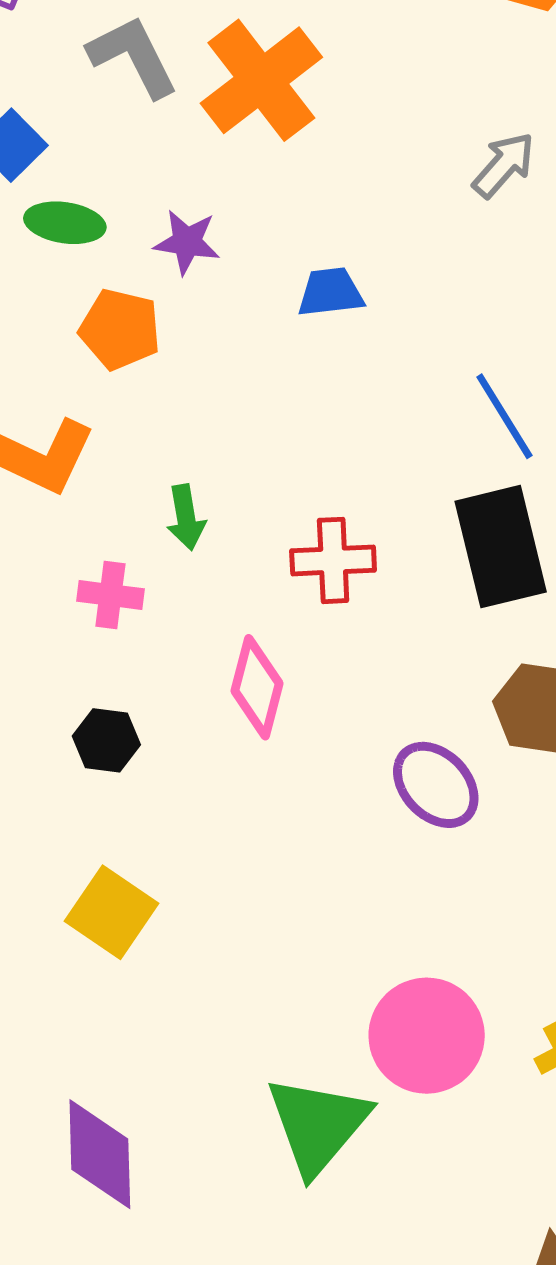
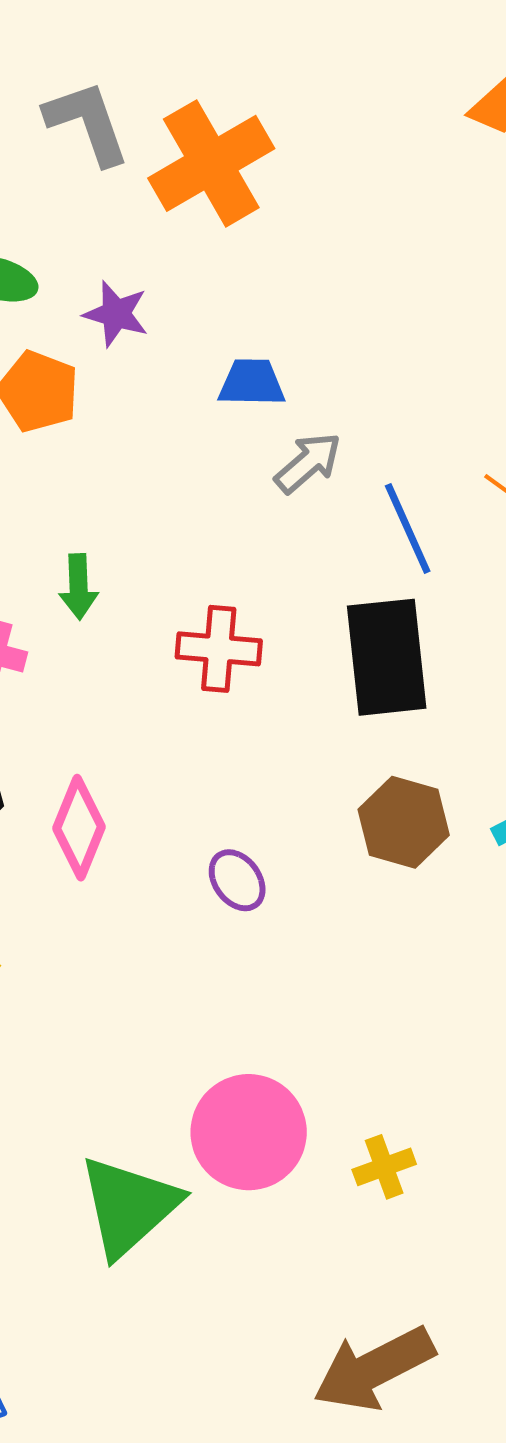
gray arrow: (504, 165) -> (308, 463), moved
pink diamond: (257, 687) -> (79, 828), moved
purple ellipse: (436, 785) -> (237, 880), moved, size x0.7

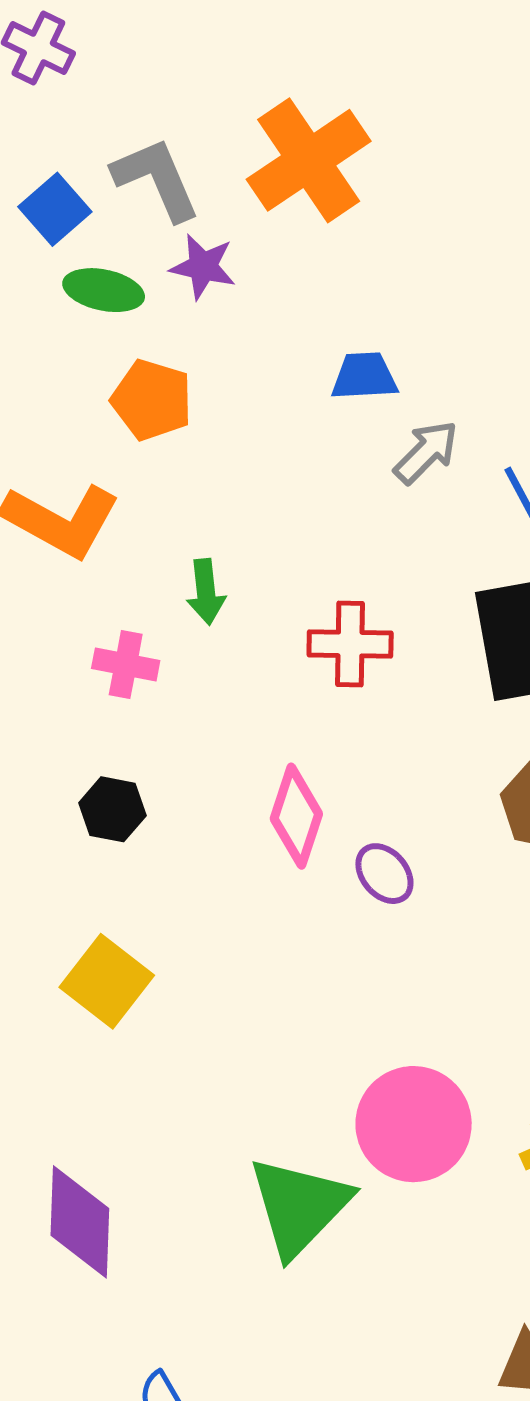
gray L-shape: (87, 123) -> (156, 179), moved
purple star: (116, 314) -> (203, 267), moved
pink diamond: (79, 828) -> (296, 816), moved

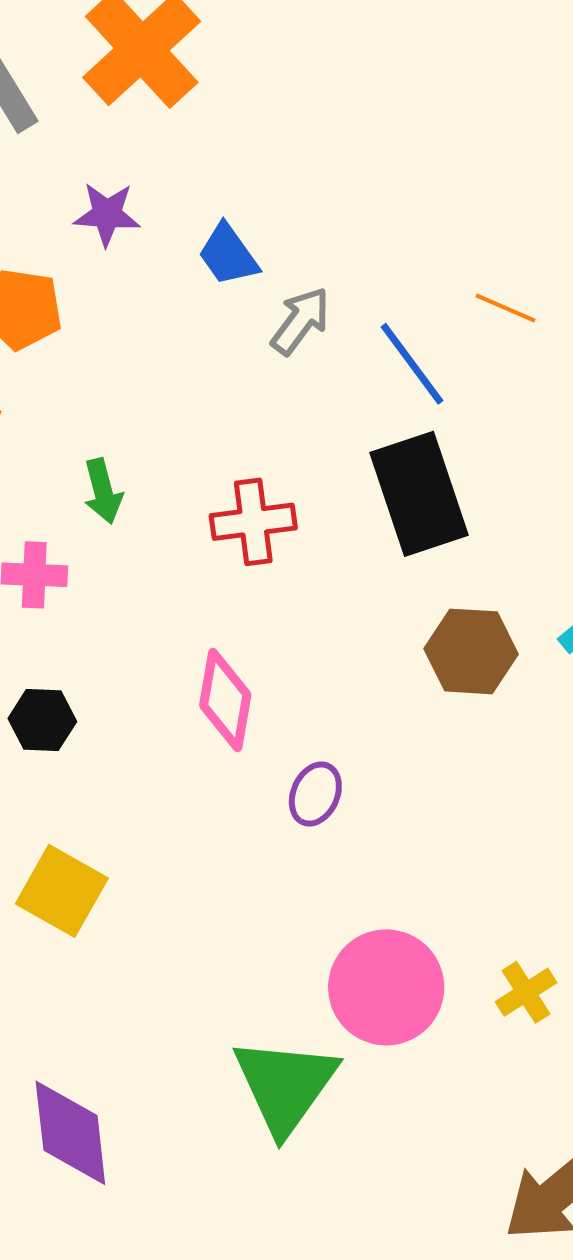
purple star: (203, 267) -> (107, 214), moved
blue trapezoid: (364, 376) -> (228, 255), turned -114
purple ellipse: (384, 874) -> (315, 794), moved, turned 72

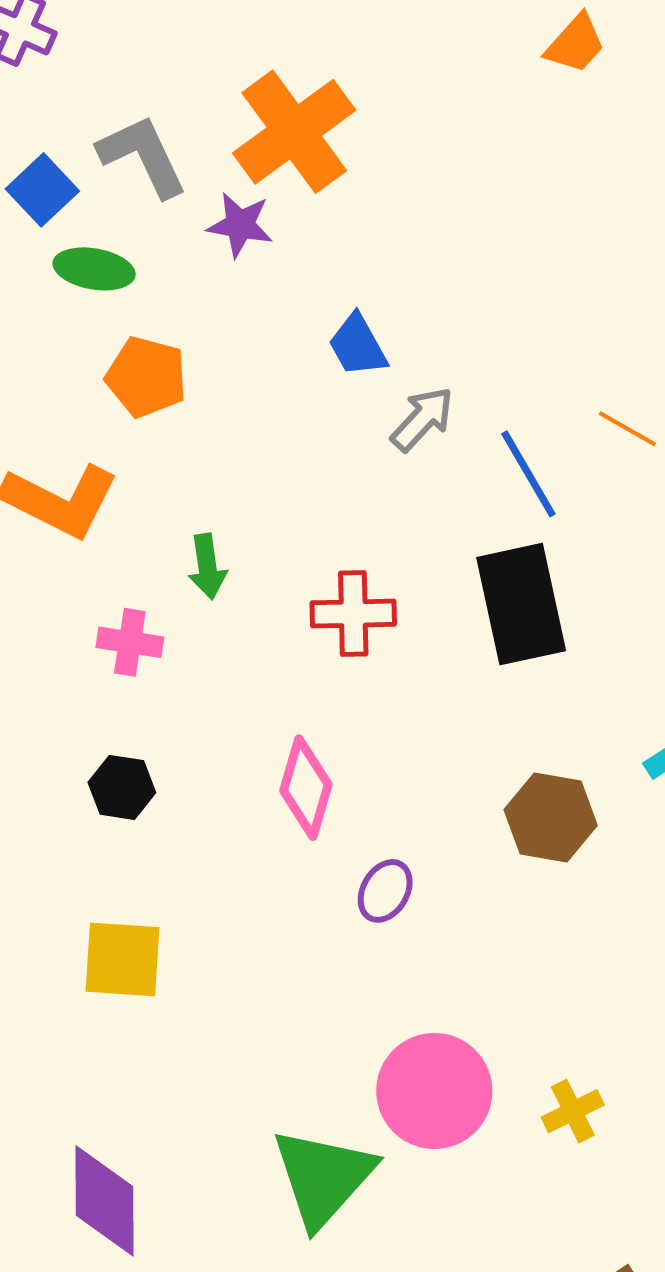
purple star: (107, 214) -> (240, 225), moved
brown hexagon: (471, 651) -> (551, 817), moved
yellow square: (62, 891) -> (122, 959), turned -32

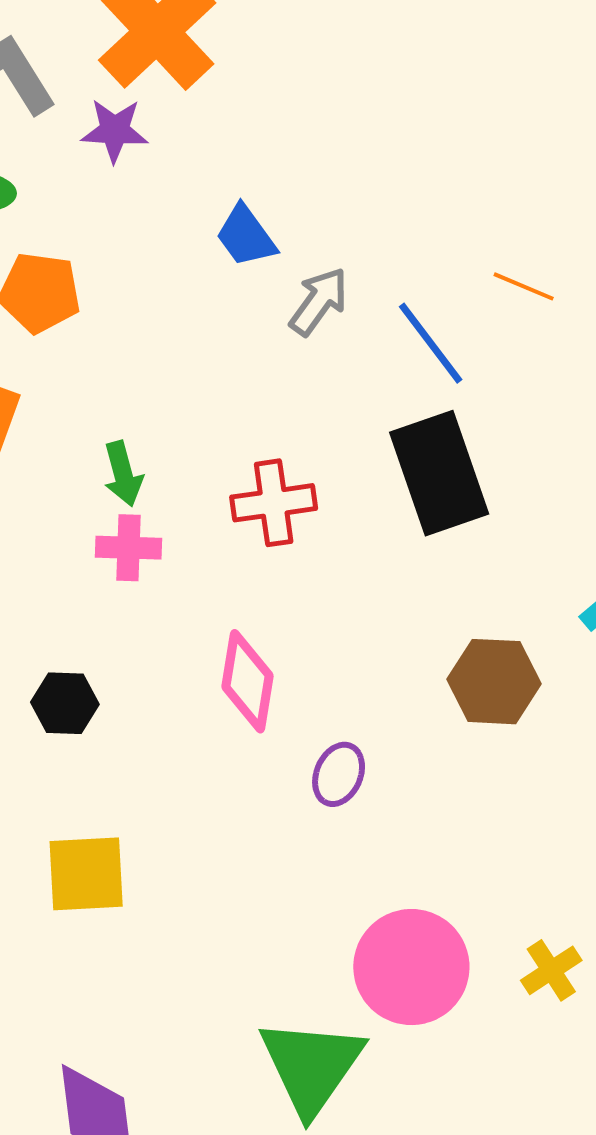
pink cross: (130, 642) -> (129, 548), moved

